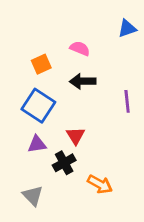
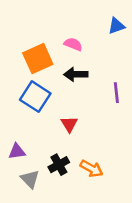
orange square: (41, 64) -> (38, 59), size x1.6
purple triangle: (37, 144) -> (17, 152), moved
black cross: (64, 163) -> (59, 165), moved

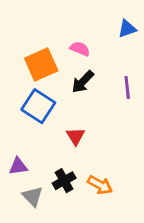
black arrow: (76, 74) -> (83, 82), turned -45
purple line: (116, 93) -> (127, 87), moved

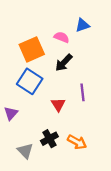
blue triangle: (127, 29) -> (83, 25), moved
purple line: (127, 87) -> (83, 92), moved
purple triangle: (18, 166) -> (11, 113), moved, turned -40

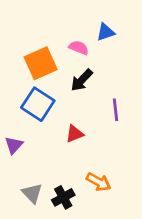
purple line: (83, 92) -> (116, 110), moved
red triangle: (58, 104) -> (75, 134), turned 40
black cross: (49, 139) -> (63, 197), moved

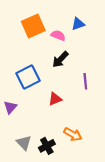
orange square: (41, 63) -> (33, 26), moved
blue square: (38, 104) -> (28, 77), turned 30

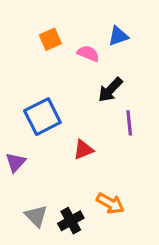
orange square: (33, 26) -> (50, 39), size x0.6
black arrow: (60, 59) -> (110, 90), moved

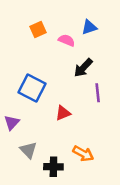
blue square: (42, 117) -> (32, 88), turned -36
gray triangle: (36, 216) -> (28, 150), moved
black cross: (71, 221) -> (53, 167), turned 30

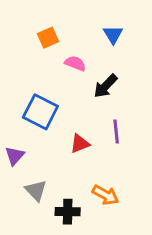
blue triangle: (89, 27) -> (113, 35), turned -42
pink semicircle: (67, 40) -> (75, 63), moved
purple line: (98, 93) -> (116, 131), moved

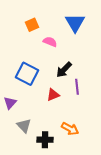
blue triangle: (113, 35) -> (75, 23), size x1.5
black arrow: (106, 86) -> (64, 70), moved

